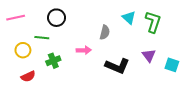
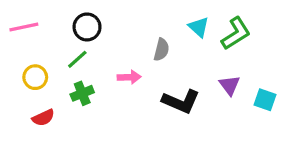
green L-shape: (153, 22) -> (236, 33), turned 40
green line: (42, 38) -> (77, 59), moved, turned -48

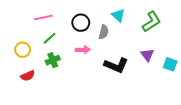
pink line: (24, 27) -> (43, 17), moved
black circle: (87, 27) -> (81, 23), moved
cyan triangle: (199, 27) -> (118, 15), moved

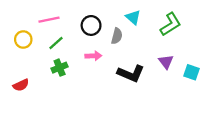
yellow circle: (23, 50) -> (23, 40), moved
red semicircle: (28, 76) -> (21, 85), moved

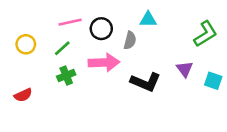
cyan triangle: (133, 17) -> (148, 20), turned -42
pink line: (49, 20) -> (70, 22), moved
green L-shape: (171, 24) -> (206, 34), moved
pink arrow: (93, 56) -> (104, 63), size x1.6

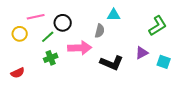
pink line: (70, 22) -> (36, 17), moved
black circle: (101, 29) -> (63, 23), moved
purple triangle: (185, 69) -> (142, 53), turned 40

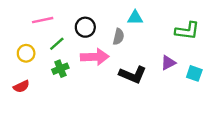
black circle: (63, 23) -> (85, 27), moved
green L-shape: (158, 26) -> (187, 31), turned 40
yellow circle: (20, 34) -> (26, 53), moved

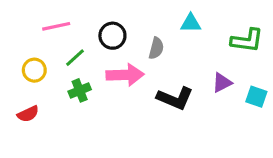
cyan triangle: (135, 18) -> (191, 23), moved

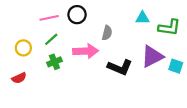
cyan triangle: (191, 23) -> (142, 18), moved
pink line: (56, 26) -> (49, 18), moved
black circle: (112, 36) -> (77, 15), moved
purple triangle: (222, 83) -> (152, 56), size x1.6

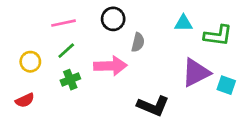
black circle: (77, 15) -> (113, 19), moved
black L-shape: (120, 67) -> (153, 106), moved

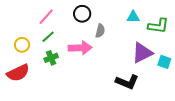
pink line: (63, 23) -> (46, 17), turned -36
red semicircle: (25, 100) -> (18, 73), size x1.6
black L-shape: (153, 106) -> (127, 82), moved

